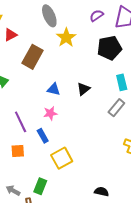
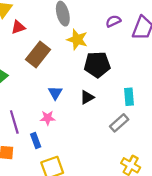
yellow star: (66, 38) -> (77, 40), turned -30
black pentagon: (110, 48) -> (97, 65), moved
blue triangle: (54, 89) -> (55, 93), turned 40

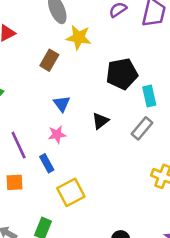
brown rectangle: (38, 55) -> (49, 60), moved, size x0.7
black pentagon: (97, 65) -> (122, 74), moved
black triangle: (87, 97) -> (100, 121), moved

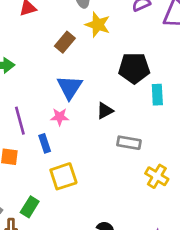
blue triangle: (62, 104) -> (70, 87), size x1.5
gray rectangle: (142, 128) -> (129, 143), moved, turned 50

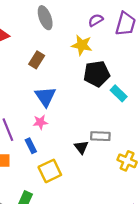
yellow star: (98, 25) -> (82, 45), moved
cyan rectangle: (157, 95) -> (119, 93), turned -35
black triangle: (105, 111) -> (81, 147), moved, turned -32

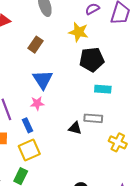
cyan rectangle: (119, 93) -> (103, 89), moved, turned -42
black triangle: (81, 147) -> (75, 128), turned -40
yellow square: (50, 171) -> (29, 150), moved

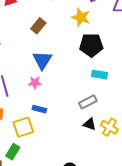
gray rectangle: (93, 118) -> (88, 102), turned -36
blue rectangle: (27, 125) -> (39, 109), moved, turned -56
black triangle: (75, 128) -> (90, 124), moved

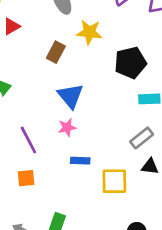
yellow star: (81, 17) -> (89, 32), moved
yellow square: (23, 127) -> (114, 181), moved, turned 30

